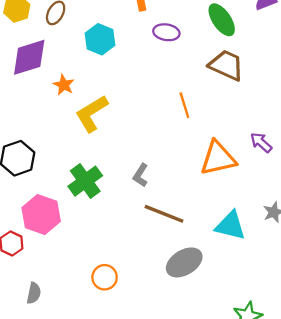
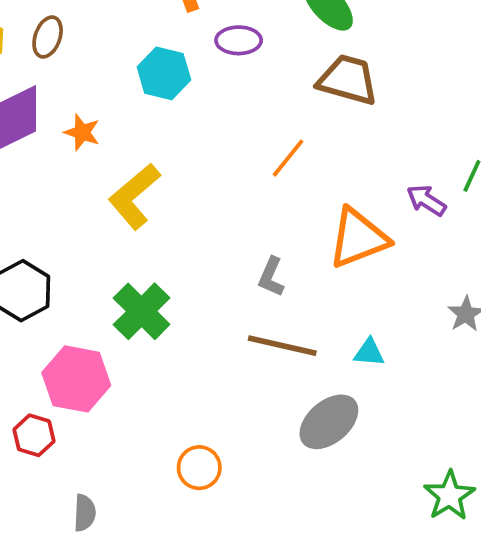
cyan hexagon: (100, 39) -> (164, 73), moved
orange star: (64, 85) -> (82, 132), moved
orange line: (184, 105) -> (288, 158), turned 65
gray L-shape: (141, 175) -> (271, 277), moved
cyan triangle: (231, 226) -> (369, 352), moved, size x0.6

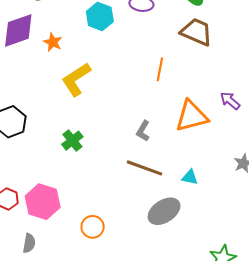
orange line: (288, 158) -> (160, 69), turned -35
green cross: (142, 311) -> (72, 141), size x0.7
pink hexagon: (76, 379) -> (43, 202), moved

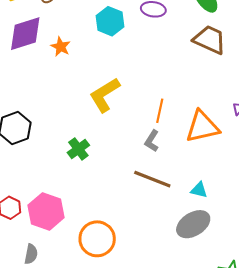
orange line: (160, 69) -> (160, 111), moved
yellow L-shape: (76, 79) -> (105, 95), moved
gray ellipse: (164, 211) -> (193, 224), moved
orange circle: (93, 227) -> (97, 239), size x1.5

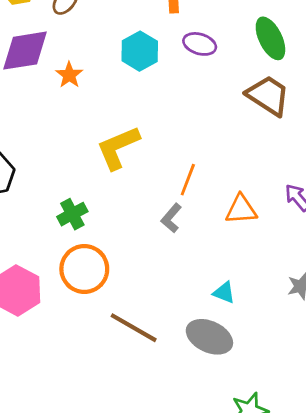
orange triangle: (202, 127) -> (241, 209), size x0.7
brown line: (152, 179) -> (134, 328), moved
gray ellipse: (193, 224) -> (209, 337), turned 48
orange circle: (97, 239) -> (84, 269), moved

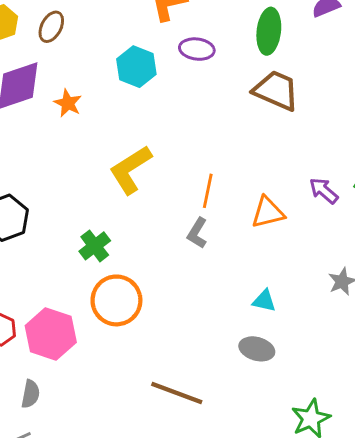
green ellipse: (270, 38) -> (269, 31), turned 42
brown line: (134, 328) -> (177, 393), moved
gray ellipse: (209, 337) -> (257, 349), size x0.7

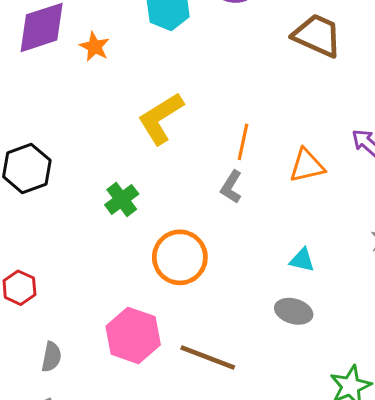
orange circle: (116, 300) -> (180, 257), moved
pink hexagon: (51, 334) -> (133, 335), moved

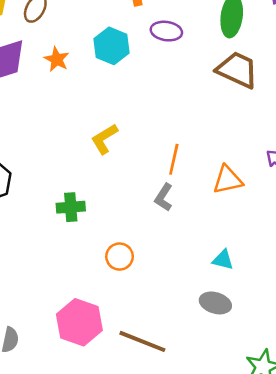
orange star: (95, 47) -> (57, 59), moved
yellow L-shape: (161, 118) -> (104, 139), size x0.7
green cross: (122, 199) -> (71, 207), turned 32
orange circle: (180, 257) -> (120, 257), size x0.6

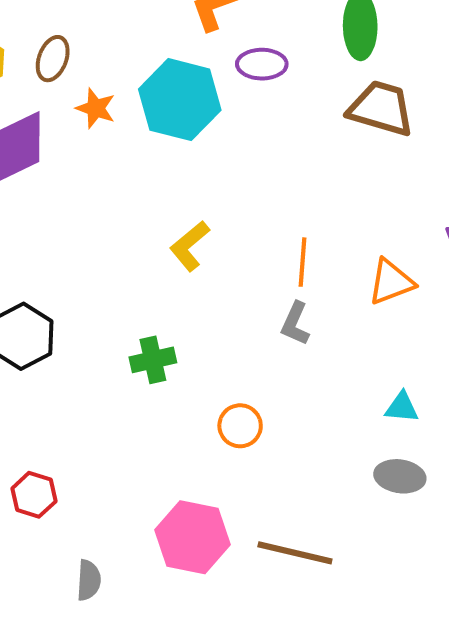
cyan hexagon: (112, 46) -> (180, 100), size x1.4
orange star: (57, 59) -> (96, 108), moved

